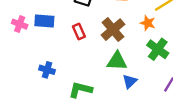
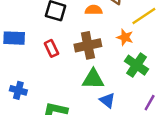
brown cross: (113, 30) -> (88, 45), turned 30
blue triangle: (130, 81) -> (107, 100), turned -35

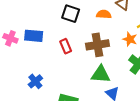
blue cross: (18, 90) -> (35, 81), turned 32

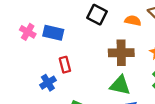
red rectangle: (66, 46) -> (65, 65), moved

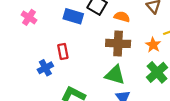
orange semicircle: (133, 21) -> (122, 17), moved
blue rectangle: (53, 33) -> (73, 16), moved

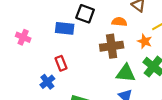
orange semicircle: (122, 17) -> (119, 22), moved
green triangle: (115, 75) -> (126, 73), moved

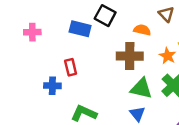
pink cross: (23, 37) -> (32, 32), turned -32
blue cross: (47, 82) -> (52, 86), turned 32

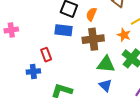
blue rectangle: (80, 29) -> (63, 30), moved
orange semicircle: (142, 30) -> (91, 14), moved, turned -72

